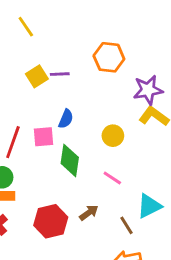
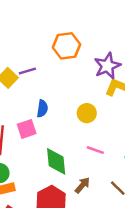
green diamond: (70, 160) -> (56, 161), moved

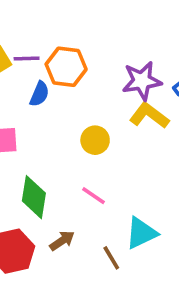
orange hexagon: (66, 46) -> (66, 67), moved
blue semicircle: (42, 109) -> (39, 94), moved

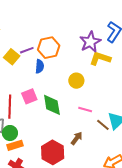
green diamond: (34, 197) -> (52, 105), moved
brown line: (111, 258) -> (103, 125), moved

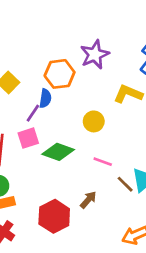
purple star: (90, 42) -> (95, 54), moved
purple line: (27, 50) -> (33, 113), moved, turned -40
green diamond: (52, 105) -> (58, 152), turned -65

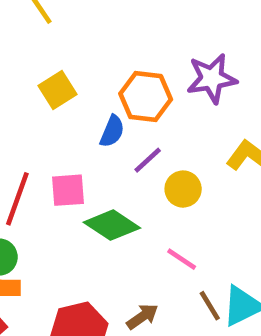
purple line: (33, 113) -> (148, 160), moved

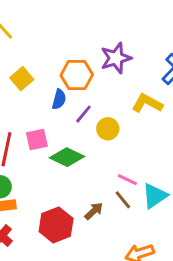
pink line: (182, 259) -> (127, 180), moved
brown line: (210, 306) -> (123, 200), moved

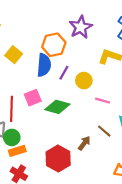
blue semicircle: (59, 99) -> (44, 65), size x1.5
pink line: (127, 180) -> (103, 101), moved

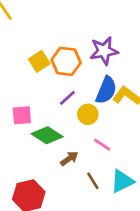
yellow square: (14, 55) -> (39, 61), moved
blue semicircle: (44, 65) -> (106, 90), moved
brown arrow: (84, 143) -> (69, 159), moved

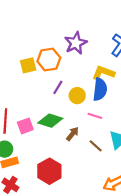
yellow square: (39, 61) -> (28, 65), turned 35
blue semicircle: (106, 90) -> (100, 89), moved
pink square: (22, 115) -> (25, 126), moved

